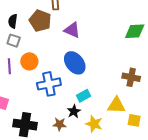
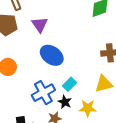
purple triangle: (72, 30) -> (40, 25), turned 48
blue cross: (49, 84) -> (43, 93), moved

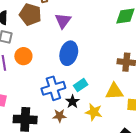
blue ellipse: (52, 55) -> (69, 53), turned 60

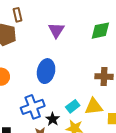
purple triangle: (63, 21) -> (56, 30), moved
cyan rectangle: (81, 85) -> (73, 106), moved

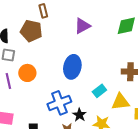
purple triangle: (56, 30) -> (82, 26), turned 30
cyan rectangle: (73, 106) -> (99, 91), moved

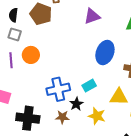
blue ellipse: (72, 67) -> (105, 53), moved
cyan rectangle: (99, 91) -> (89, 86), moved

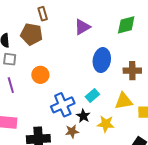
orange circle: (31, 55) -> (40, 75), moved

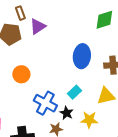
purple triangle: (82, 27) -> (38, 26), moved
blue cross: (63, 105) -> (45, 103), turned -35

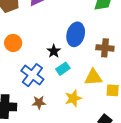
black star: (66, 113) -> (54, 51), moved
yellow star: (89, 120) -> (73, 98), turned -30

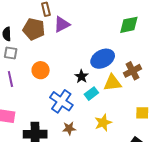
blue ellipse: (76, 34) -> (103, 59), turned 50
brown cross: (105, 48) -> (133, 71), turned -30
yellow triangle: (93, 77) -> (112, 83), moved

